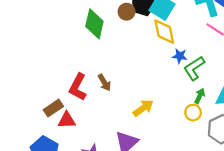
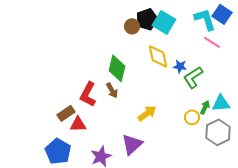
green diamond: (94, 24) -> (117, 68), moved
yellow diamond: (164, 32) -> (158, 56), moved
green arrow: (200, 96) -> (205, 107), moved

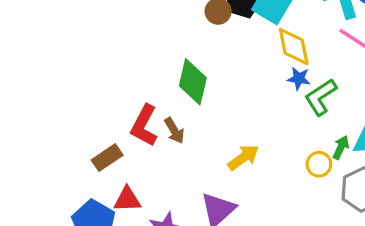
yellow diamond: (158, 56) -> (294, 47), moved
brown arrow: (112, 90) -> (174, 131), moved
red triangle: (78, 124) -> (127, 200), moved

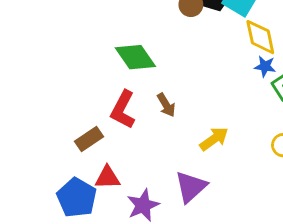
green diamond: (193, 82) -> (135, 57), moved, turned -48
brown arrow: (174, 131) -> (166, 105), moved

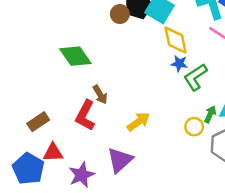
red L-shape: (123, 110) -> (85, 115), moved

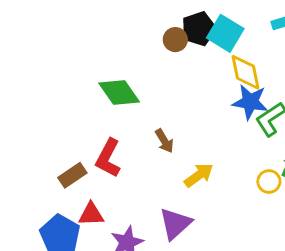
blue star: (179, 64) -> (250, 102), size x1.6
brown arrow: (100, 94) -> (164, 141), moved
red L-shape: (85, 115) -> (108, 158), moved

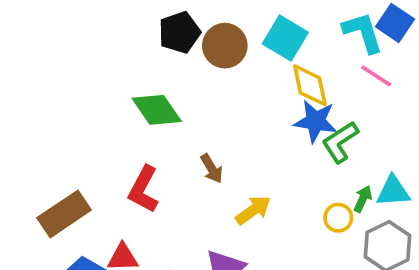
black pentagon: (199, 29) -> (179, 32), moved
brown circle: (175, 40) -> (225, 46), size x1.5
brown rectangle: (72, 175) -> (64, 214), moved, size x1.5

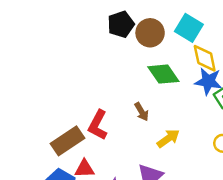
green diamond: (157, 110) -> (163, 74), moved
brown rectangle: (64, 214) -> (67, 141), moved

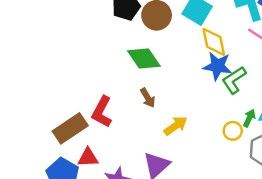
green diamond: (163, 74) -> (144, 58), moved

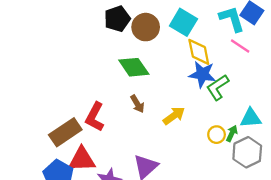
green arrow: (249, 118) -> (232, 133), moved
yellow arrow: (176, 126) -> (174, 116), moved
red triangle: (88, 158) -> (82, 159), size x1.4

